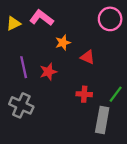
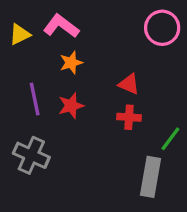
orange star: (63, 43) -> (71, 63), moved
red cross: (84, 94) -> (129, 117), moved

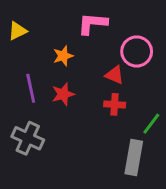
pink L-shape: (61, 26) -> (92, 24), moved, turned -32
pink circle: (162, 28) -> (137, 51), moved

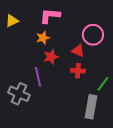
pink L-shape: (92, 24) -> (50, 16), moved
purple line: (31, 88) -> (38, 77), moved
red star: (63, 94) -> (51, 57), moved

